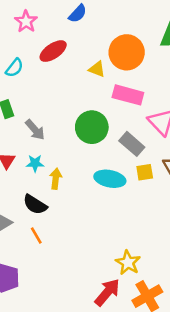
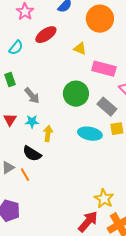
orange circle: (127, 52) -> (100, 19), moved
orange line: (36, 236) -> (25, 175), moved

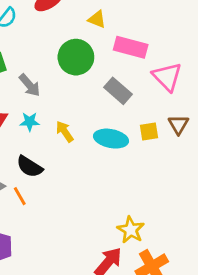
green circle: (76, 94) -> (76, 57), moved
gray rectangle: (107, 107) -> (118, 91), moved
yellow arrow: (48, 134) -> (65, 132), moved, turned -42

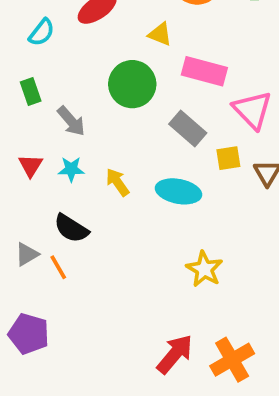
yellow square: (149, 132) -> (228, 158), moved
yellow star: (131, 230) -> (204, 269), moved

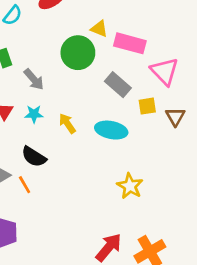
yellow triangle: (160, 34) -> (99, 29), moved

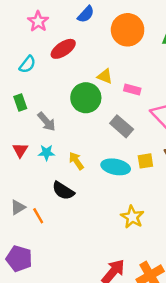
pink rectangle: (130, 43) -> (132, 89), size x0.6
yellow square: (147, 106) -> (145, 161), moved
black semicircle: (34, 157) -> (63, 191), moved

